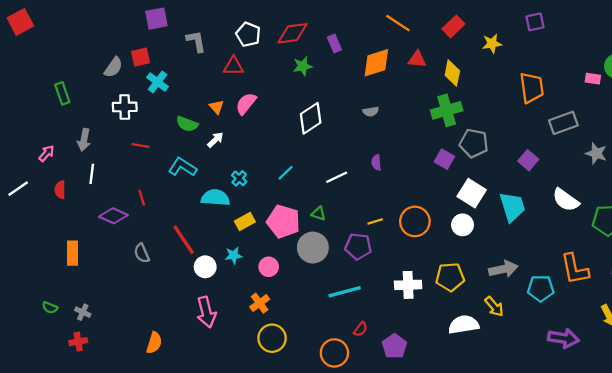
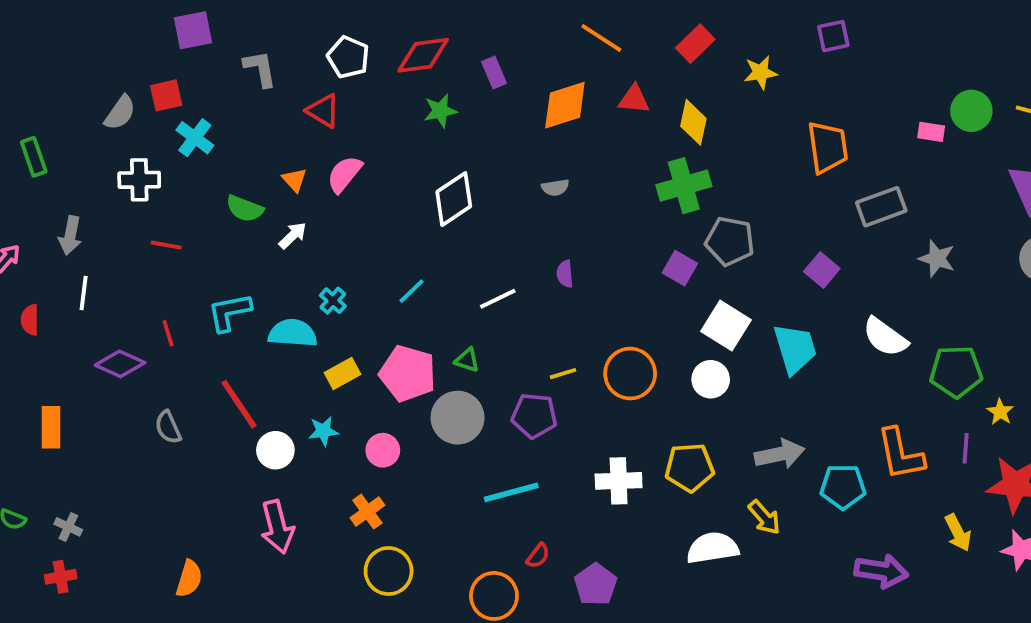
red triangle: (234, 66) -> (323, 111), turned 30
cyan L-shape: (183, 167) -> (229, 312), moved, turned -44

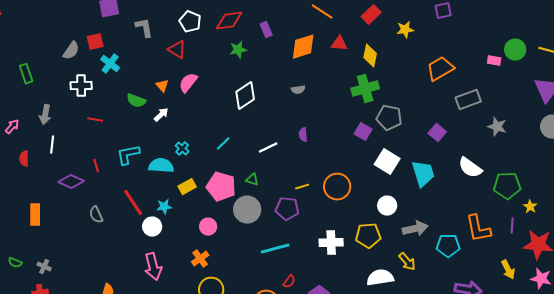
orange trapezoid: (828, 147) -> (440, 69), turned -112
white circle: (711, 379) -> (387, 206), moved
cyan star: (323, 431) -> (164, 207), moved

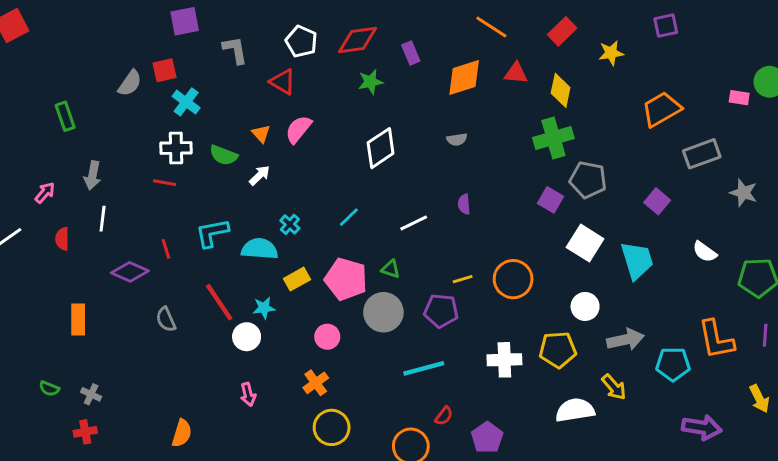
white cross: (81, 86) -> (176, 148), moved
white semicircle: (470, 168) -> (705, 252), size x0.7
pink arrow: (153, 267) -> (248, 394), size x0.6

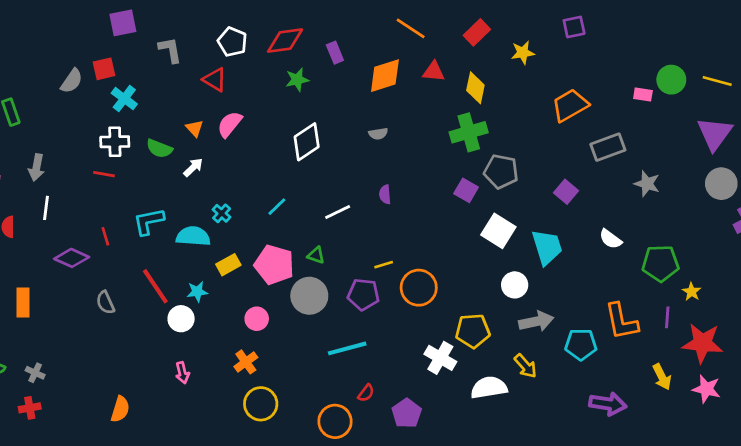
orange circle: (513, 279) -> (419, 288), moved
white circle: (585, 306) -> (515, 285), moved
white cross: (504, 360) -> (440, 358), moved, turned 32

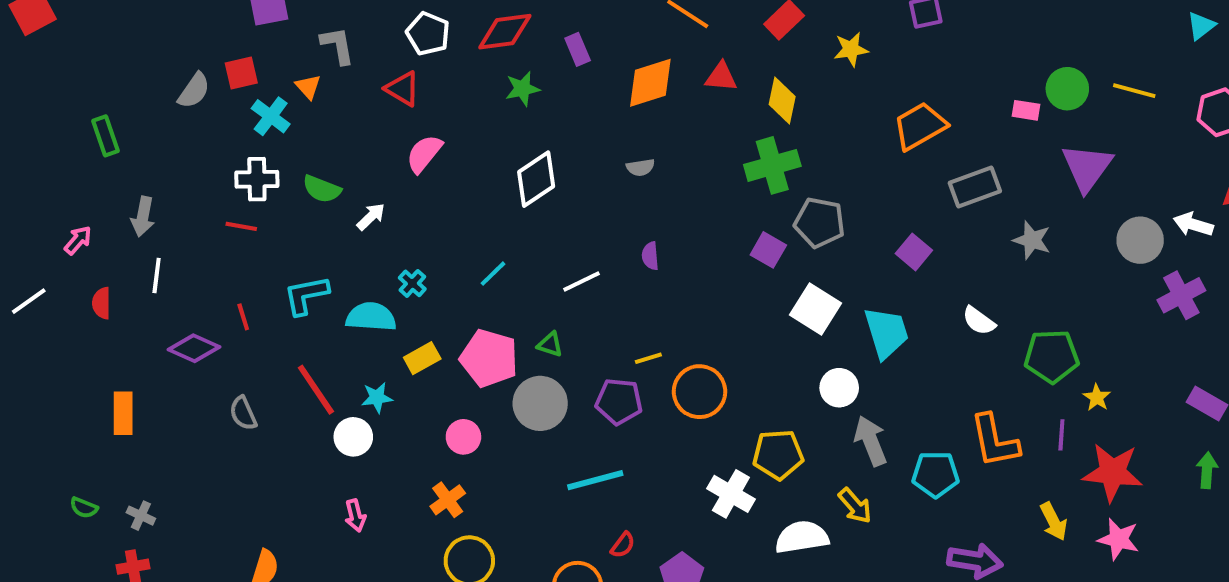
orange triangle: (195, 128) -> (308, 87), moved
purple triangle: (715, 134) -> (1087, 167), moved
gray arrow: (536, 321) -> (871, 441), turned -100

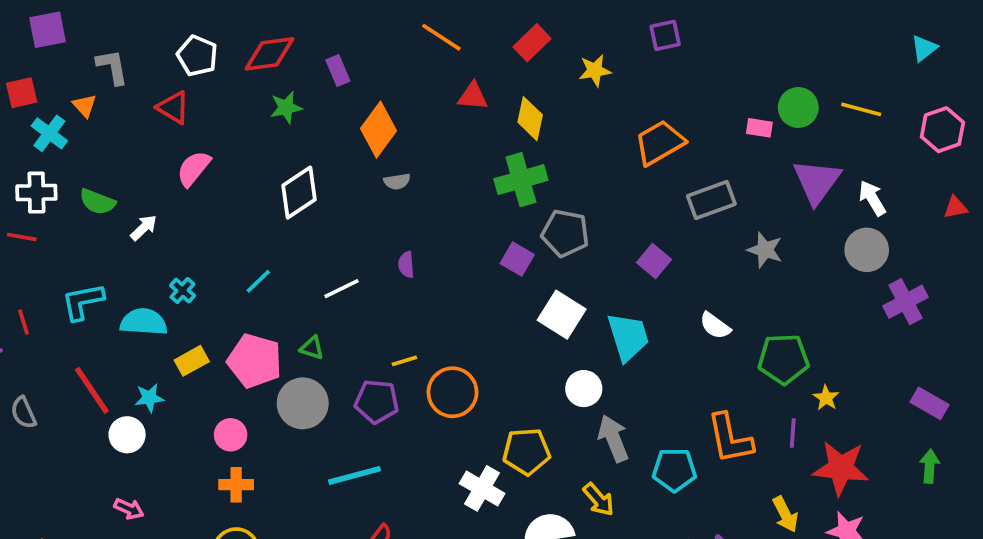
orange diamond: (650, 83) -> (379, 130), moved, turned -36
white arrow: (1193, 224) -> (872, 198), moved, turned 42
orange cross: (448, 500) -> (236, 485), moved, turned 36
pink arrow: (355, 516) -> (129, 509), turned -52

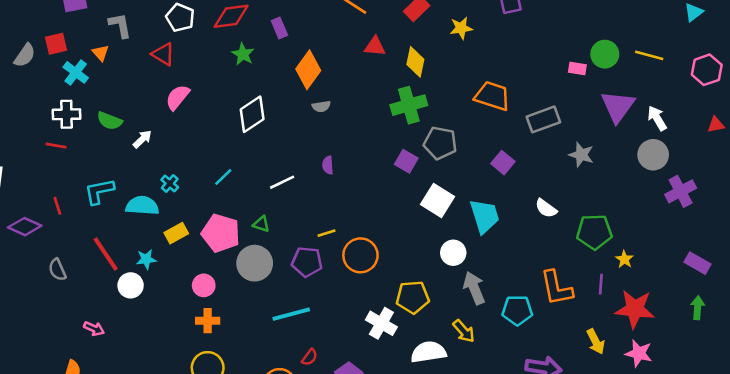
green star: (286, 107) -> (243, 54), turned -30
orange trapezoid: (660, 143) -> (492, 96), moved, turned 48
pink arrow: (129, 509) -> (94, 329), moved

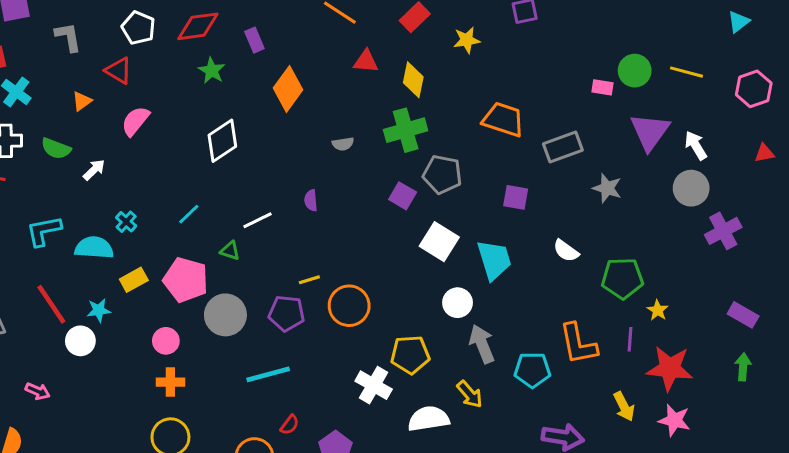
orange triangle: (100, 53) -> (82, 101), moved, turned 36
gray semicircle: (321, 106) -> (343, 144), moved
purple square: (503, 163) -> (516, 197), turned -30
green triangle: (261, 224) -> (230, 251), moved

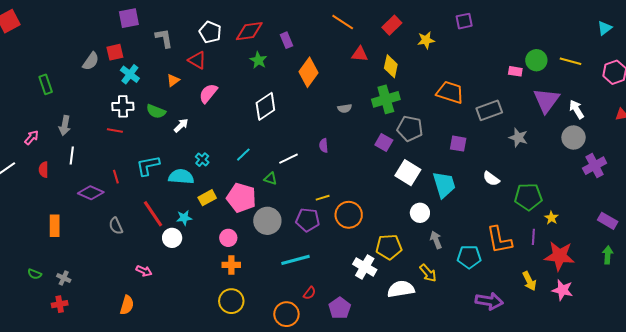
gray arrow: (482, 344) -> (436, 240), size x0.7

